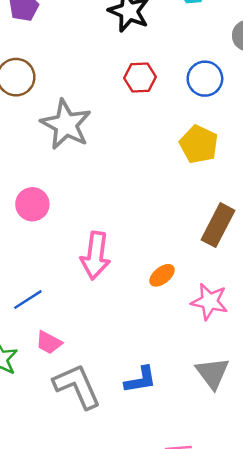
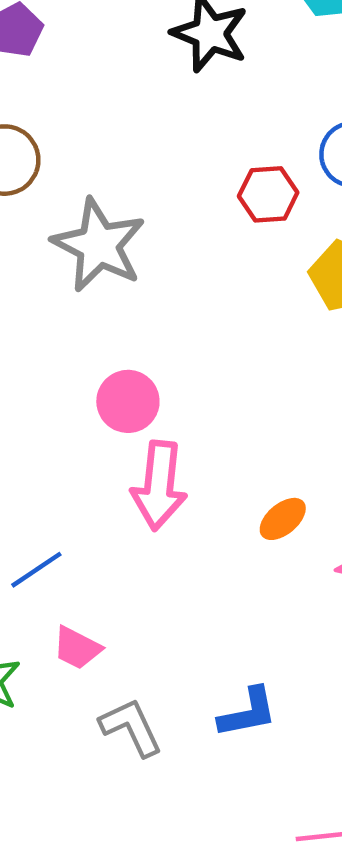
red hexagon: (140, 77) -> (268, 194), moved
pink circle: (32, 204) -> (128, 401), moved
gray L-shape: (77, 386) -> (131, 727), size x0.7

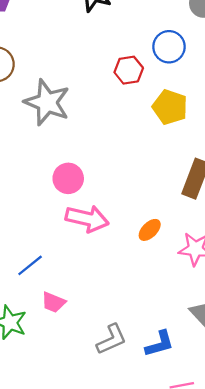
pink arrow: (159, 486) -> (87, 219), turned -78
blue L-shape: (248, 713) -> (160, 344), moved
gray L-shape: (131, 727) -> (111, 339), moved, turned 96

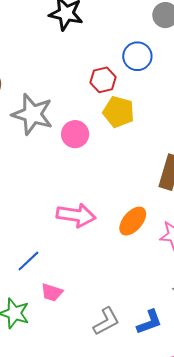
yellow pentagon: (170, 107) -> (118, 112), moved
pink circle: (68, 178) -> (75, 134), moved
orange ellipse: (150, 230) -> (133, 221), size x1.4

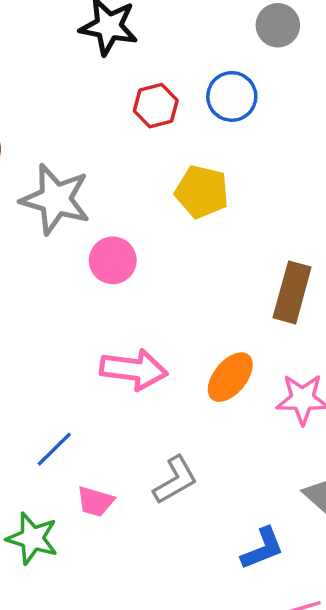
red hexagon: (103, 80) -> (156, 106), moved
pink circle: (75, 134) -> (113, 260), moved
gray L-shape: (106, 321) -> (175, 480), moved

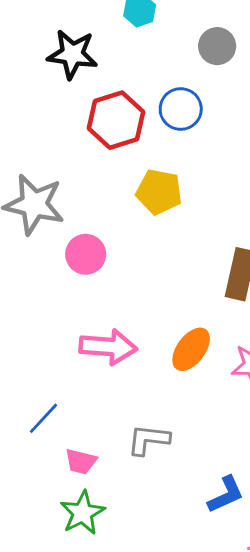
red hexagon: (156, 106) -> (116, 120), size x1.5
gray L-shape: (175, 480) -> (148, 440), turned -141
green star: (32, 538) -> (83, 513), moved, turned 30

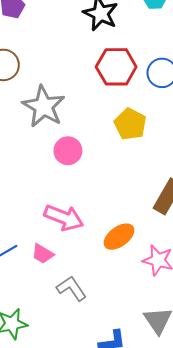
gray L-shape: (148, 440) -> (72, 288), turned 32
pink trapezoid: (81, 461) -> (43, 254), moved

